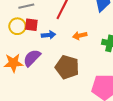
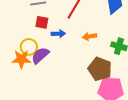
yellow circle: (17, 26) -> (29, 47), moved
brown pentagon: (67, 67) -> (100, 69), moved

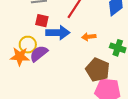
blue arrow: (58, 34) -> (58, 33), size x1.6

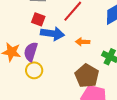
yellow circle: (28, 45) -> (34, 70), moved
purple semicircle: (39, 54) -> (31, 52), turned -42

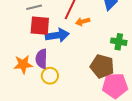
red square: (38, 19) -> (40, 26), size x1.5
orange arrow: (83, 42) -> (83, 22), moved

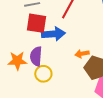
orange arrow: (83, 22) -> (82, 54), moved

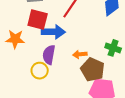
purple semicircle: (36, 56) -> (49, 55), moved
orange star: (17, 61) -> (15, 39), moved

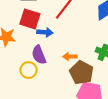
blue arrow: (53, 32) -> (45, 32), size x0.7
purple semicircle: (49, 55) -> (39, 55), turned -36

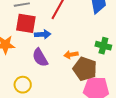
yellow circle: (29, 70) -> (23, 85), moved

